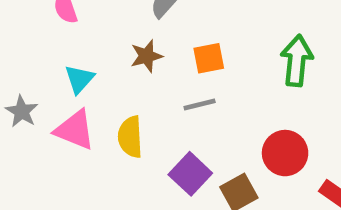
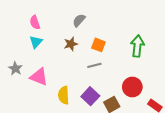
orange square: (209, 58) -> (98, 45), turned 32
cyan triangle: (79, 79) -> (36, 42), moved
yellow semicircle: (130, 137) -> (64, 95), moved

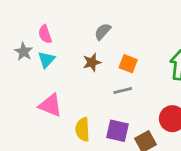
gray star: (15, 69) -> (24, 52), moved
purple square: (90, 96) -> (117, 131), turned -30

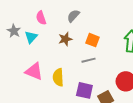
pink semicircle: (45, 34) -> (41, 18), moved
yellow semicircle: (83, 129) -> (58, 77), moved

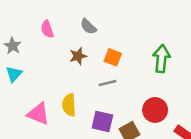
gray semicircle: (73, 16) -> (88, 27), turned -88
cyan triangle: (31, 37) -> (14, 74), moved
pink triangle: (34, 71) -> (38, 114), moved

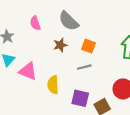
gray semicircle: (88, 27) -> (69, 21), size x1.5
pink triangle: (38, 114) -> (28, 71), moved

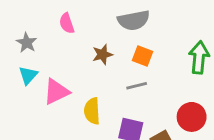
gray semicircle: (69, 21) -> (134, 20), moved, turned -55
pink triangle: (28, 71) -> (56, 92), turned -48

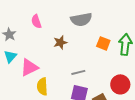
orange square: (143, 56) -> (103, 43), moved
gray line: (137, 86) -> (78, 72), moved
yellow semicircle: (92, 111) -> (42, 86), moved

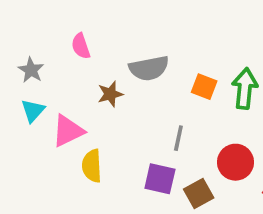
gray semicircle: (81, 19) -> (149, 68), moved
brown star: (60, 42) -> (110, 94), moved
gray line: (78, 72) -> (178, 138), moved, turned -64

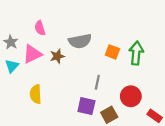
pink triangle: (68, 131) -> (32, 54), moved
yellow semicircle: (92, 166) -> (36, 94), moved

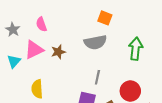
gray semicircle: (80, 41) -> (95, 42), moved
gray star: (11, 42) -> (13, 30), moved
orange square: (112, 52) -> (105, 18), moved

